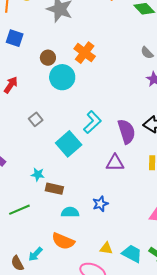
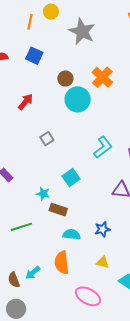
cyan square: (69, 144) -> (71, 177), moved, size x0.7
orange semicircle: (63, 241) -> (62, 263), turned 55
yellow triangle: (106, 248) -> (103, 262), moved

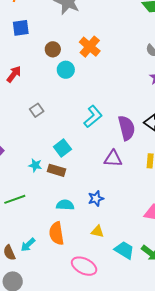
blue square: (34, 56) -> (21, 28), turned -30
cyan circle: (78, 99) -> (66, 70), size x0.7
brown rectangle: (58, 210) -> (56, 170), moved

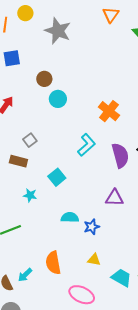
orange cross: (90, 47) -> (109, 111), moved
purple triangle: (113, 159) -> (114, 198), moved
brown rectangle: (56, 170) -> (18, 161), moved
cyan semicircle: (65, 205) -> (70, 217), moved

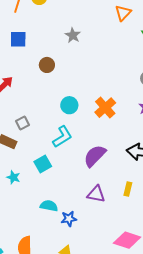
gray star: (58, 31) -> (73, 35), moved, size x0.6
cyan circle: (58, 99) -> (69, 105), moved
cyan L-shape: (86, 145) -> (62, 137), moved
purple semicircle: (120, 155) -> (95, 156), moved, turned -130

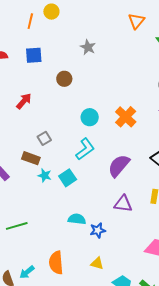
cyan star: (13, 177) -> (45, 175), moved

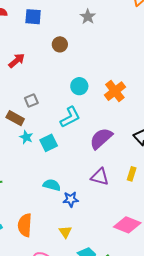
yellow triangle: (97, 263) -> (65, 232), turned 32

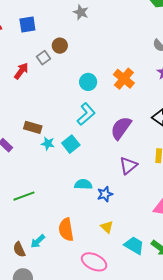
gray square: (31, 101) -> (44, 58), moved
purple triangle: (100, 177) -> (128, 166), turned -42

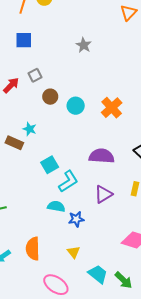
gray star: (81, 12) -> (84, 45), moved
brown circle: (60, 46) -> (50, 97), moved
cyan L-shape: (86, 114) -> (68, 181), moved
purple semicircle: (121, 128) -> (102, 156), turned 50
cyan star: (48, 144) -> (30, 129), moved

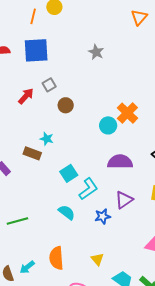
blue square: (24, 40) -> (36, 50), size x1.5
cyan circle: (76, 106) -> (108, 125), moved
cyan semicircle: (56, 206) -> (67, 212), moved, turned 30
blue star: (76, 219) -> (103, 216), moved

